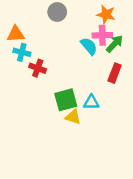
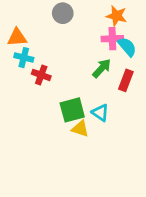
green arrow: (115, 44) -> (102, 68), moved
cyan semicircle: (89, 46) -> (127, 47), moved
cyan triangle: (91, 102) -> (100, 113), turned 35

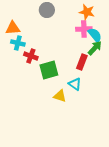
green arrow: (102, 68) -> (95, 48), moved
red rectangle: (126, 80) -> (82, 62), moved
green square: (72, 110) -> (49, 70), moved

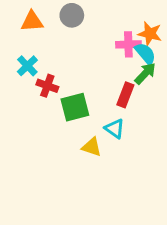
orange star: (87, 12) -> (150, 34), moved
orange triangle: (13, 28) -> (32, 21), moved
cyan cross: (18, 43) -> (27, 66), turned 32

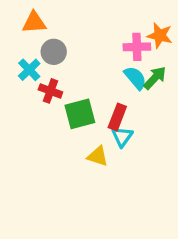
gray circle: (72, 15) -> (54, 52), moved
cyan semicircle: (145, 54) -> (135, 78), moved
red rectangle: (125, 95) -> (117, 117), moved
cyan triangle: (115, 129) -> (122, 137), turned 30

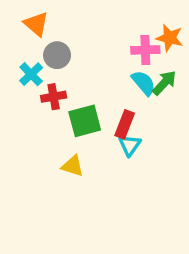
orange triangle: (34, 22) -> (36, 24), turned 45
red cross: (50, 91) -> (54, 97), turned -30
yellow triangle: (98, 156) -> (73, 166), moved

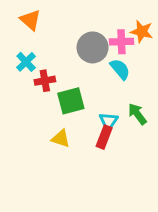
gray circle: (57, 55) -> (93, 47), moved, size x1.4
green arrow: (164, 83) -> (137, 114), moved, turned -80
red rectangle: (125, 124) -> (104, 137), moved

